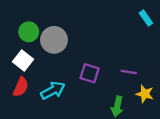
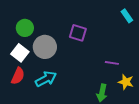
gray circle: (54, 40) -> (45, 47), moved
purple square: (90, 73) -> (78, 33), moved

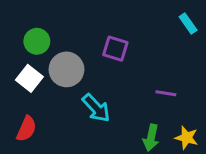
red semicircle: (18, 76) -> (26, 129), moved
cyan arrow: (46, 79) -> (96, 108), moved, turned 75
yellow star: (126, 82) -> (187, 138), moved

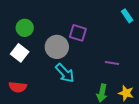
gray circle: (66, 69) -> (57, 47), moved
red semicircle: (26, 129) -> (18, 87), turned 72

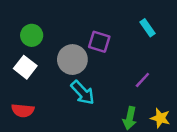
cyan rectangle: (127, 16) -> (148, 28), moved
purple line: (112, 63) -> (142, 80), turned -56

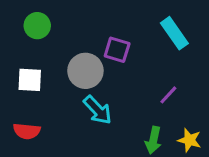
cyan rectangle: (148, 28) -> (174, 33), size x1.5
green circle: (32, 35) -> (37, 26), moved
white square: (25, 67) -> (30, 80), turned -35

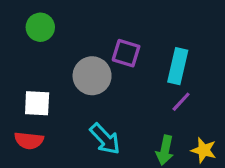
cyan rectangle: (174, 33) -> (178, 66), moved, turned 48
white square: (30, 80) -> (37, 103), moved
cyan arrow: (98, 110) -> (105, 139), moved

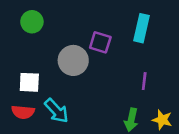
cyan rectangle: (178, 66) -> (142, 28), moved
purple line: (181, 102) -> (144, 81), turned -36
cyan arrow: (105, 139) -> (56, 111), moved

